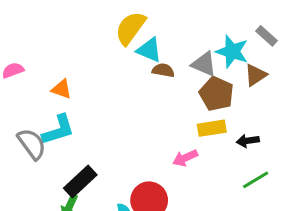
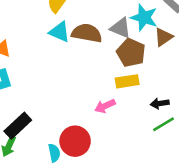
cyan triangle: (149, 50) -> (59, 32), moved
brown semicircle: (163, 70) -> (87, 33), size x1.6
black arrow: (248, 141) -> (160, 103), moved

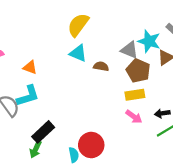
brown semicircle: (87, 33) -> (101, 66), moved, size x0.6
pink arrow: (105, 106) -> (134, 117), moved, turned -119

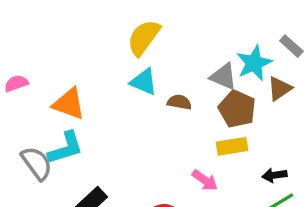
cyan star: (149, 41) -> (254, 63), turned 30
orange triangle: (30, 67) -> (69, 104), size x1.5
pink arrow: (134, 117) -> (205, 180), moved

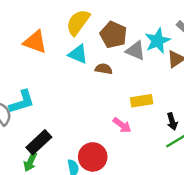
orange triangle: (69, 104) -> (35, 42), moved
brown pentagon: (237, 109) -> (113, 35), moved
black arrow: (274, 175) -> (172, 121), turned -98

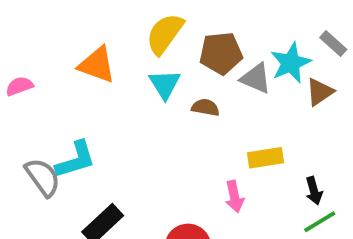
brown pentagon: (113, 35) -> (221, 53), turned -30
cyan triangle: (78, 54) -> (165, 84), turned 35
pink arrow: (122, 125) -> (234, 197), turned 42

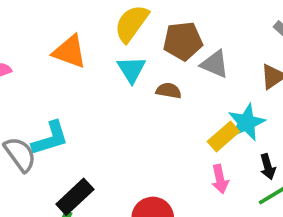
cyan star: (291, 63) -> (246, 122), moved
yellow rectangle: (265, 158) -> (223, 137), turned -32
pink arrow: (234, 197) -> (220, 179), moved

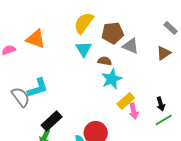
orange triangle: (70, 52) -> (36, 39), moved
cyan star: (246, 122) -> (112, 79), moved
yellow rectangle: (223, 137) -> (126, 101), moved

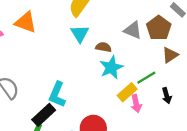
brown pentagon: (113, 33) -> (159, 28), moved, turned -30
brown triangle: (164, 53) -> (170, 55), moved
cyan L-shape: (38, 88) -> (57, 95), moved, turned 130
green line: (164, 120) -> (146, 78), moved

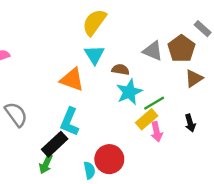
orange triangle: (26, 22) -> (72, 80), moved
green line: (146, 78) -> (154, 103), moved

